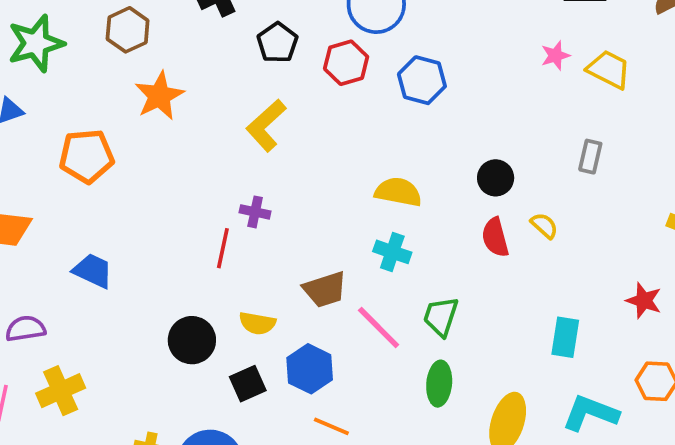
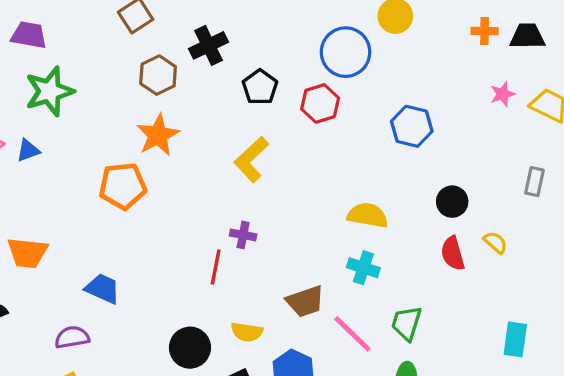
brown hexagon: (128, 30) -> (158, 75), moved
blue hexagon: (422, 80) -> (412, 126), moved
orange pentagon: (87, 156) -> (123, 186), moved
purple semicircle: (25, 329) -> (72, 337), moved

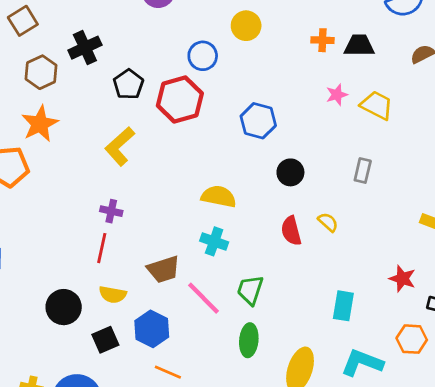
blue circle: (346, 52) -> (203, 56), size x0.7
red hexagon: (320, 103) -> (180, 100), size x1.4
black circle: (452, 202) -> (290, 172), moved
red line: (216, 267) -> (102, 248), moved

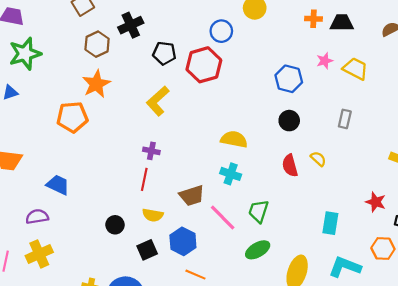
black pentagon: (128, 84) -> (164, 53), turned -30
blue hexagon: (258, 121) -> (289, 79), moved
black circle: (64, 307) -> (115, 225), size x0.7
green ellipse: (249, 340) -> (258, 250), turned 55

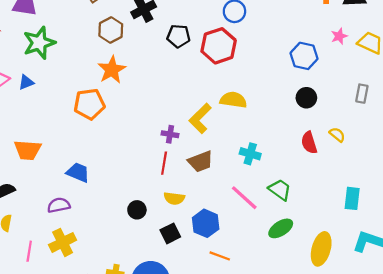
yellow L-shape: (158, 101) -> (200, 118), moved
yellow semicircle: (234, 139) -> (233, 100), moved
brown trapezoid: (192, 196) -> (201, 161), moved
green trapezoid: (259, 211) -> (280, 190), turned 110

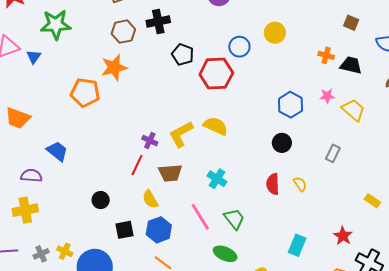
blue triangle: (26, 82) -> (34, 57), turned -49
yellow semicircle: (174, 198) -> (150, 199), moved, turned 36
green ellipse: (281, 228) -> (225, 254), turned 40

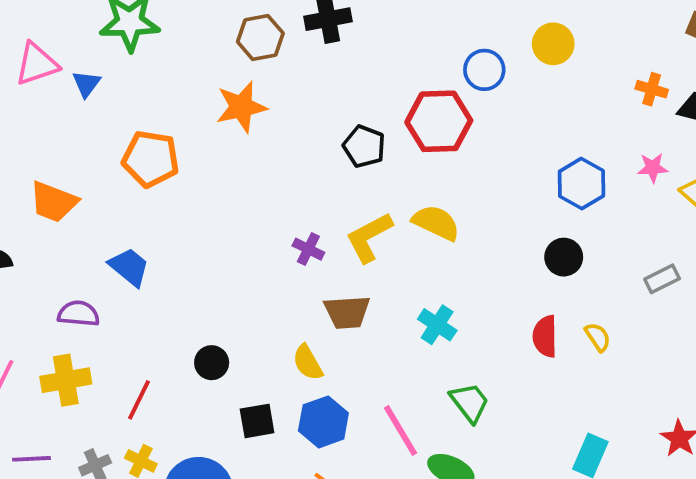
black pentagon: (183, 54) -> (364, 146), moved
orange pentagon: (85, 93) -> (151, 159), moved
gray rectangle: (333, 153) -> (662, 279), turned 36
red line: (137, 165) -> (139, 400), moved
pink line: (200, 217) -> (400, 430), moved

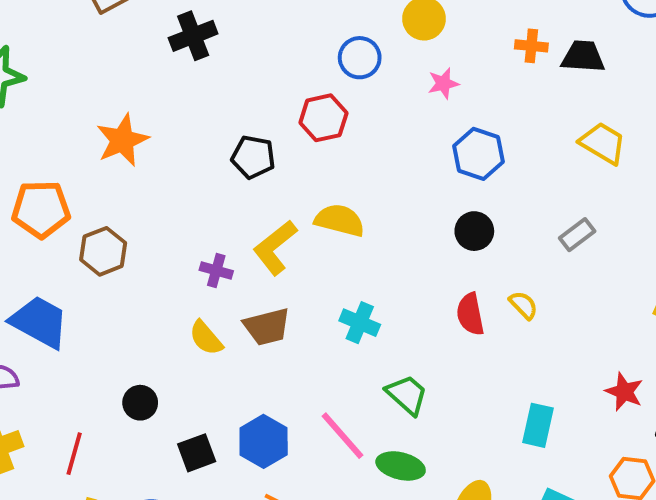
brown hexagon: (260, 38) -> (103, 251), moved
red hexagon: (439, 121) -> (323, 118), size x0.7
pink star: (653, 168) -> (443, 83), moved
blue trapezoid: (129, 267) -> (39, 322), size x1.4
yellow semicircle: (308, 363) -> (206, 338), moved

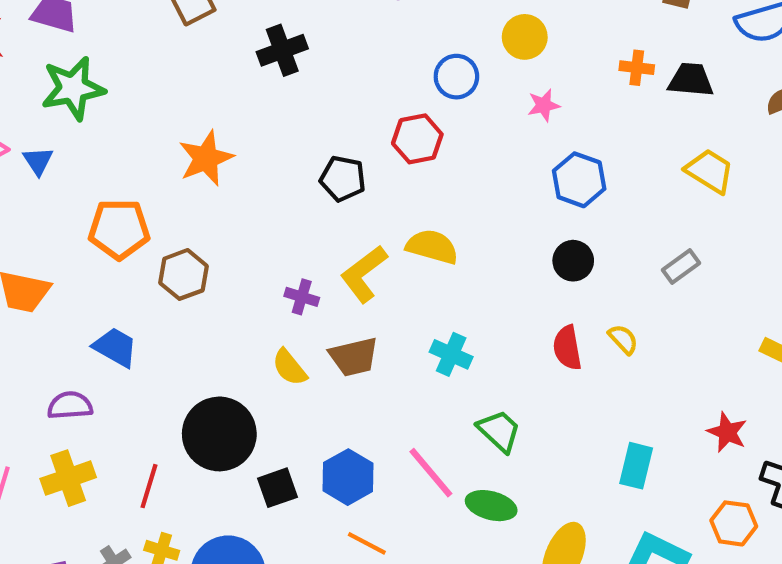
blue trapezoid: (39, 322) -> (115, 347), size x0.7
black circle: (140, 403) -> (219, 434), size x2.0

